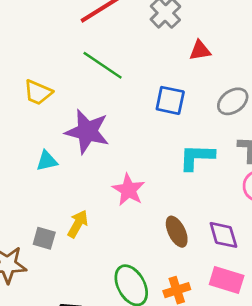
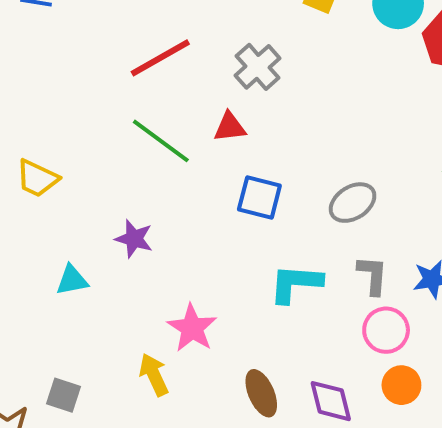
red triangle: (200, 50) -> (230, 127), moved
yellow trapezoid: (38, 92) -> (37, 178), moved
purple star: (87, 131) -> (134, 239), size x0.6
yellow arrow: (78, 224) -> (154, 375), moved, turned -56

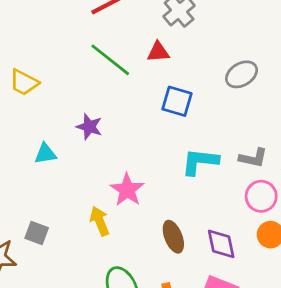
gray ellipse: (353, 203) -> (242, 74), moved
gray L-shape: (373, 275) -> (253, 158), turned 96

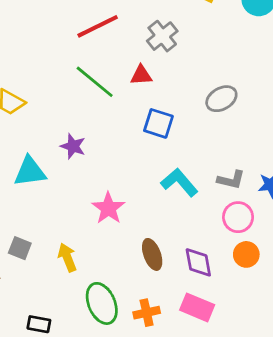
cyan triangle: (45, 154) -> (30, 172), size x1.5
cyan L-shape: (200, 162) -> (179, 182), turned 42
yellow arrow: (100, 221) -> (67, 257), moved

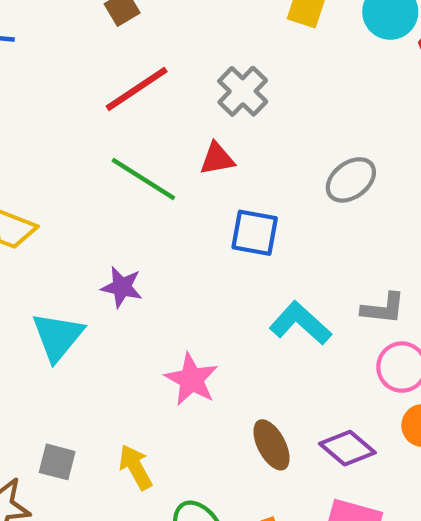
cyan triangle: (30, 172) -> (58, 337), turned -36
purple diamond: (198, 262) -> (347, 448), turned -32

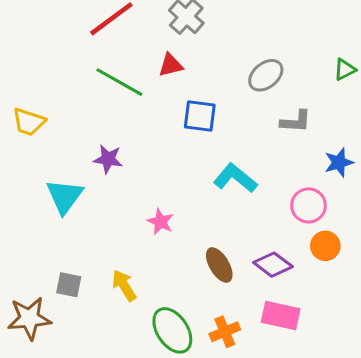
gray L-shape: (383, 308) -> (296, 121), moved
pink star: (192, 379) -> (161, 222), size x0.7

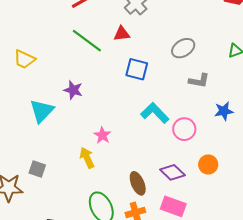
pink circle: (308, 205) -> (184, 129), moved
brown ellipse: (219, 265) -> (138, 183), moved
yellow arrow: (124, 286) -> (87, 158), moved

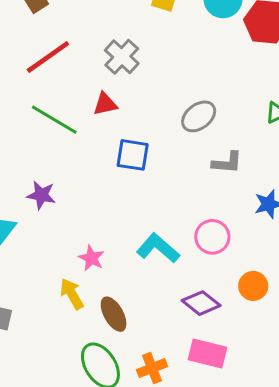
cyan L-shape: (155, 113) -> (158, 248), moved
brown ellipse: (138, 183) -> (114, 314), moved

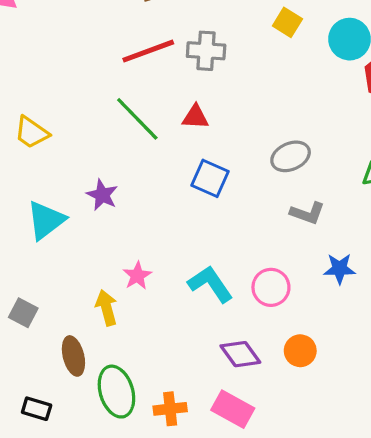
gray cross: (122, 57) -> (206, 51), moved, turned 36
brown ellipse: (114, 314) -> (73, 356), moved

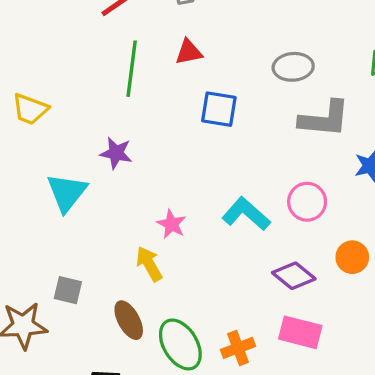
green line: (137, 119) -> (132, 69), turned 66
gray ellipse: (291, 156) -> (293, 67), turned 33
gray L-shape: (308, 213) -> (324, 119), size x1.5

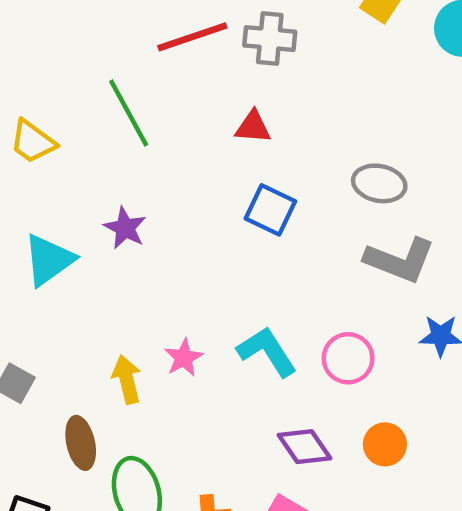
green line: (132, 69) -> (129, 113), moved, turned -52
pink star: (171, 224) -> (184, 358), moved

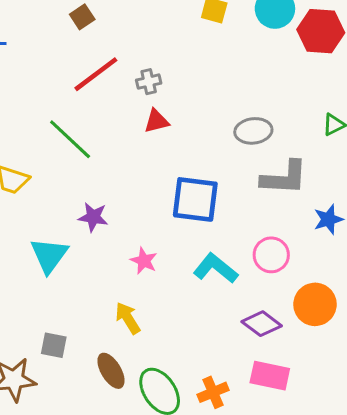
gray cross: (270, 39) -> (149, 82), moved, size x0.7
blue square: (270, 210) -> (195, 199), moved, size x1.4
pink star: (184, 358) -> (144, 261), moved
orange circle: (385, 444) -> (315, 304), size x1.4

